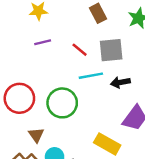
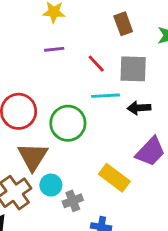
brown triangle: (36, 135) -> (33, 157), size x1.6

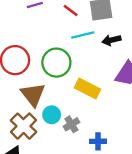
yellow rectangle: (114, 178) -> (87, 88), moved

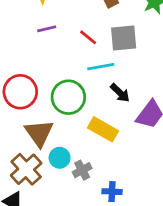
black arrow: (111, 40) -> (120, 93), moved, turned -126

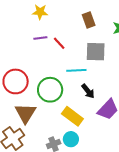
red line: (88, 37) -> (59, 43), moved
cyan circle: (60, 158) -> (71, 139), moved

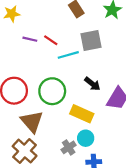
yellow star: (40, 12) -> (12, 14), moved
purple line: (40, 38) -> (30, 39), turned 32
cyan line: (76, 70) -> (68, 55), moved

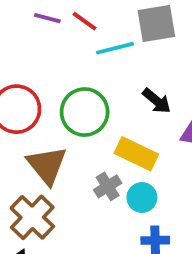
gray cross: (69, 147) -> (108, 186), moved

